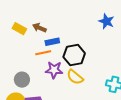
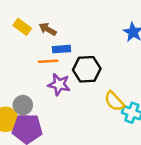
yellow semicircle: (75, 77) -> (114, 101), moved
gray circle: (22, 80) -> (23, 105), moved

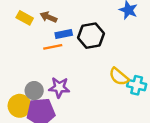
black hexagon: (87, 69) -> (91, 36), moved
purple star: (59, 85) -> (59, 87), moved

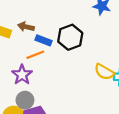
blue rectangle: (64, 34) -> (44, 40), turned 42
purple star: (59, 87) -> (22, 75), moved, turned -30

